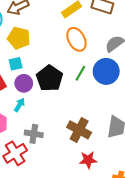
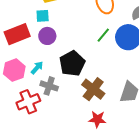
black pentagon: (49, 78) -> (72, 63), moved
cyan arrow: (19, 105) -> (37, 68), moved

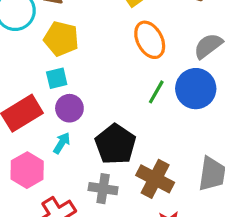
cyan arrow: (37, 68) -> (62, 143), moved
gray cross: (49, 86) -> (103, 189), moved

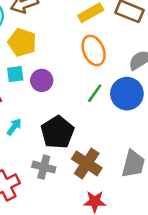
purple circle: (69, 108) -> (42, 80), moved

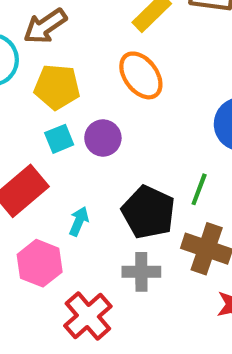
orange ellipse: (94, 50) -> (141, 75), moved
green line: (95, 93) -> (199, 189), moved

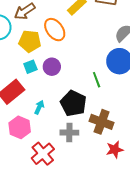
orange ellipse: (141, 75) -> (55, 30), moved
green line: (199, 189) -> (97, 80), moved, turned -42

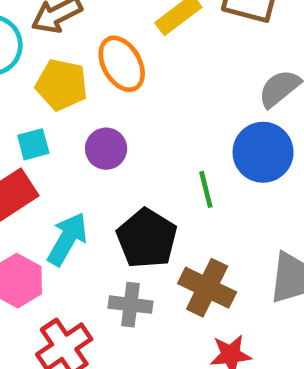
cyan square: (30, 67) -> (33, 144), moved
cyan arrow: (39, 107) -> (67, 239), size x1.6

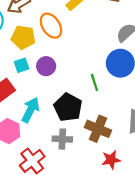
cyan square: (33, 144) -> (22, 65), moved

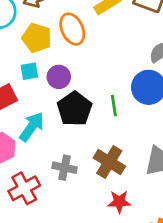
black pentagon: (68, 107) -> (75, 109), moved

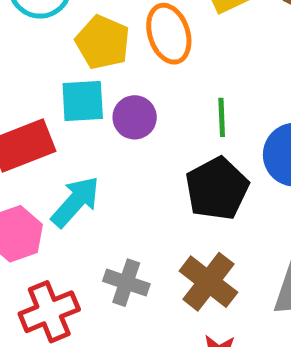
cyan square: (29, 71) -> (83, 101), size x1.4
green line: (114, 106) -> (222, 117), moved
black pentagon: (75, 109) -> (217, 189), moved

